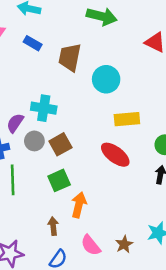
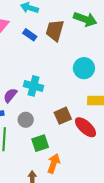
brown trapezoid: (70, 57) -> (55, 30), moved
gray circle: (34, 141) -> (26, 120), moved
brown square: (60, 144) -> (63, 116), moved

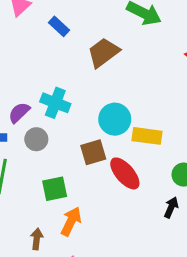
brown trapezoid: (55, 30) -> (103, 53), moved, turned 30
cyan circle: (84, 68) -> (115, 119), moved
gray circle: (26, 120) -> (36, 139), moved

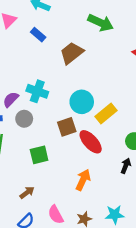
yellow rectangle: (147, 136) -> (106, 113), turned -45
orange arrow: (71, 221) -> (83, 180), moved
brown arrow: (37, 239) -> (27, 193), turned 48

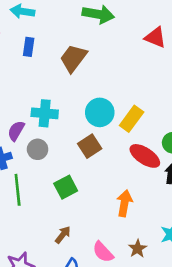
blue rectangle: (38, 35) -> (29, 47), turned 72
red ellipse: (91, 142) -> (145, 156), moved

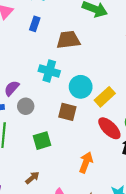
brown trapezoid: (73, 58) -> (68, 40), turned 35
cyan cross: (45, 113) -> (49, 71), moved
brown square: (90, 146) -> (67, 112), turned 36

